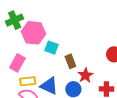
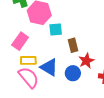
cyan square: (51, 48) -> (56, 29), turned -32

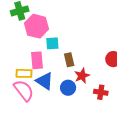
pink rectangle: (20, 41) -> (37, 60), moved, turned -42

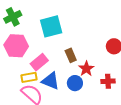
pink hexagon: (37, 26) -> (16, 46), moved
cyan square: (52, 43) -> (51, 26), moved, size x1.6
pink rectangle: (37, 60) -> (39, 62), turned 66

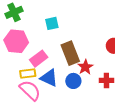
cyan square: (51, 26) -> (52, 23), size x0.6
brown rectangle: (71, 55) -> (70, 53), size x1.6

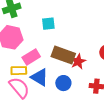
brown rectangle: (70, 53) -> (63, 55), turned -55
red star: (85, 67) -> (78, 61), moved

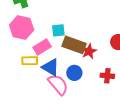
cyan square: (48, 24) -> (58, 30), moved
pink semicircle: (19, 88) -> (58, 84), moved

